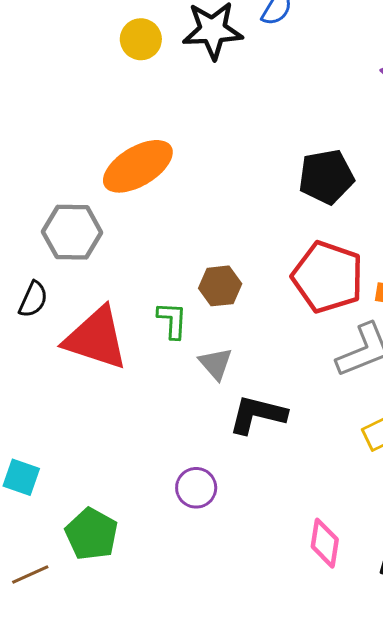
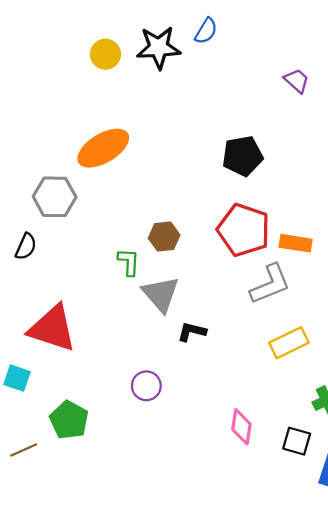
red triangle: (96, 338) -> (52, 328), moved
gray triangle: (216, 364) -> (161, 294), size x1.5
black L-shape: (257, 415) -> (192, 332), size x0.7

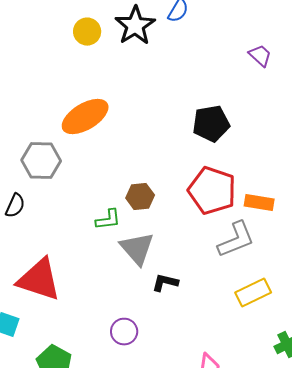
black star: (159, 48) -> (135, 26), turned -30
green L-shape: (129, 262) -> (108, 220), turned 80

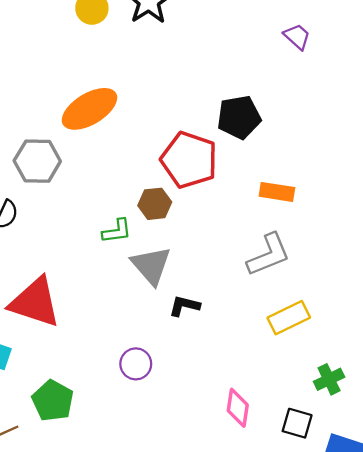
red pentagon: (212, 191) -> (189, 160), moved
orange rectangle: (259, 203) -> (277, 192), moved

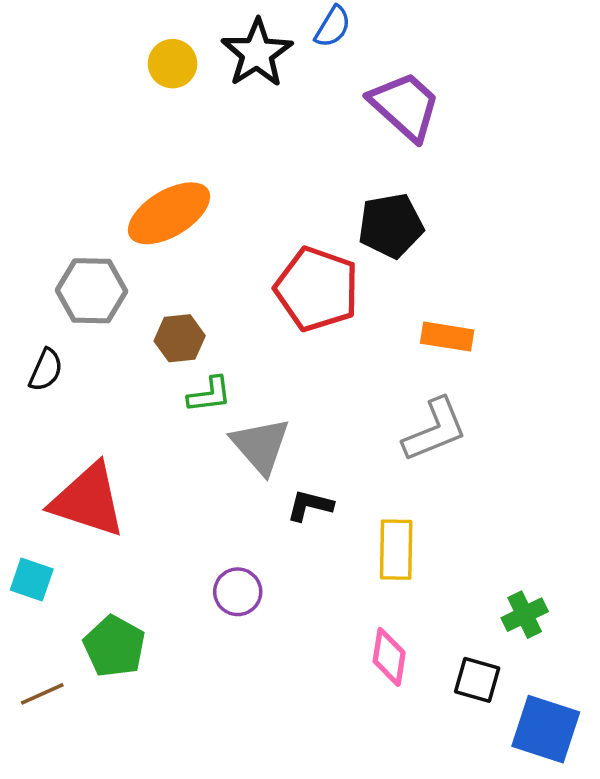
purple trapezoid: (297, 37) -> (405, 106), moved, size x1.8
brown hexagon: (155, 204) -> (180, 338), moved
yellow rectangle: (289, 318) -> (396, 550), moved, turned -63

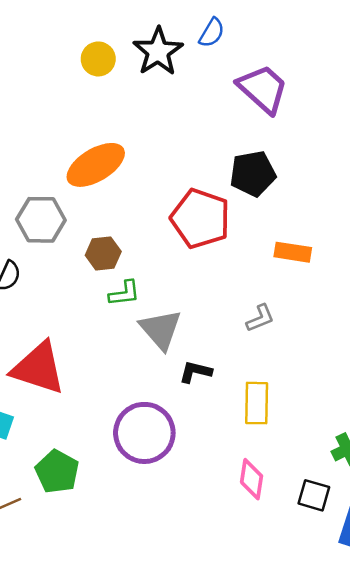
gray L-shape: (435, 430) -> (260, 318), moved, size x0.6
purple circle: (238, 592) -> (144, 433), size x1.8

